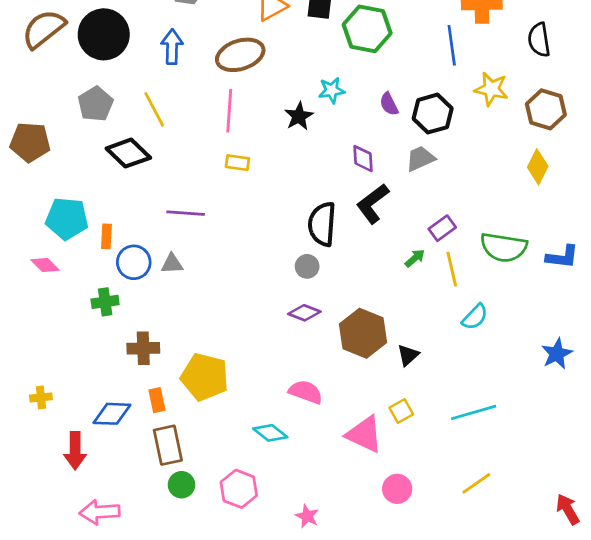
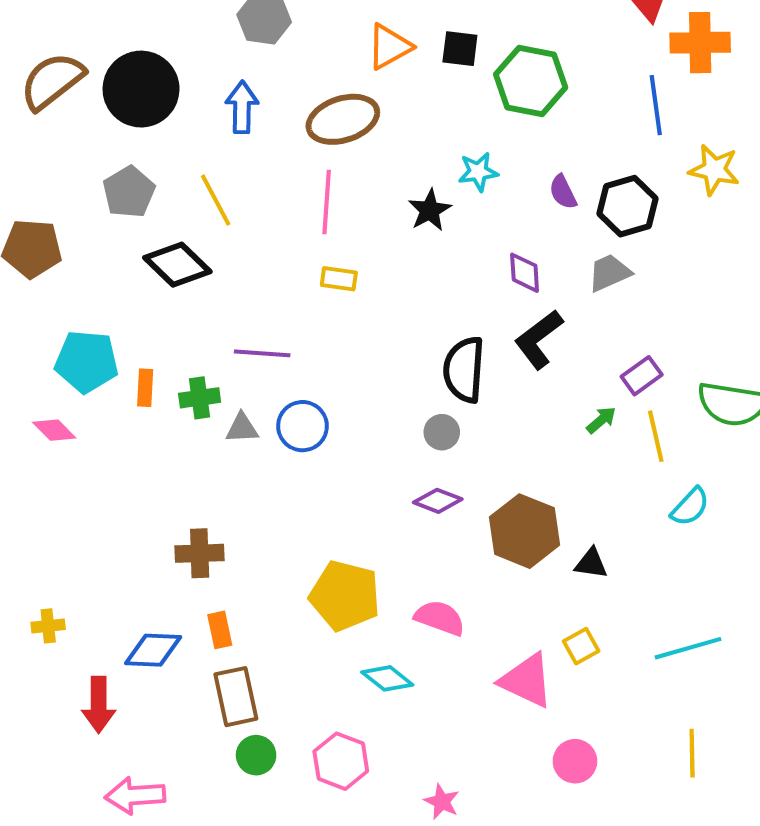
blue circle: (134, 262) -> (302, 426), moved
green cross: (105, 302) -> (200, 398), moved
black triangle: (408, 355) -> (591, 563), turned 50
yellow pentagon: (205, 377) -> (345, 596), moved
yellow line: (476, 483) -> (692, 753), turned -56

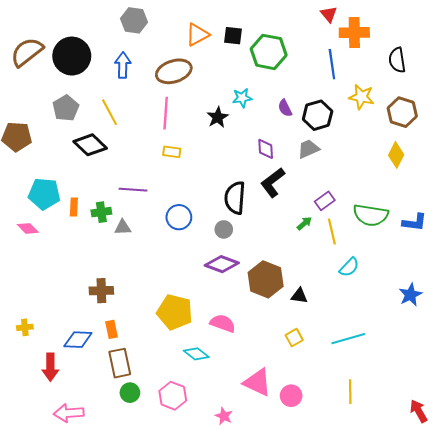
blue circle: (302, 426) -> (179, 217), moved
purple diamond: (438, 501) -> (222, 264), size x1.4
pink triangle: (527, 680) -> (257, 382), moved

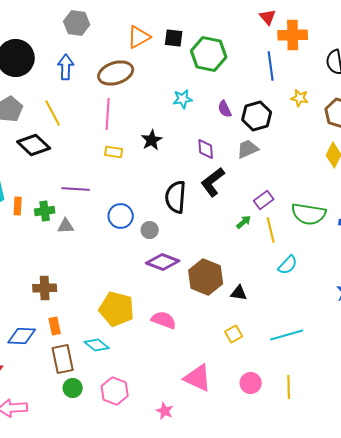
yellow star: (361, 97) -> (300, 98), size x0.7
black star: (218, 117) -> (152, 140), moved
gray circle: (224, 229) -> (150, 230), moved
cyan diamond: (196, 354) -> (97, 345), moved
pink circle: (291, 396) -> (251, 383), moved

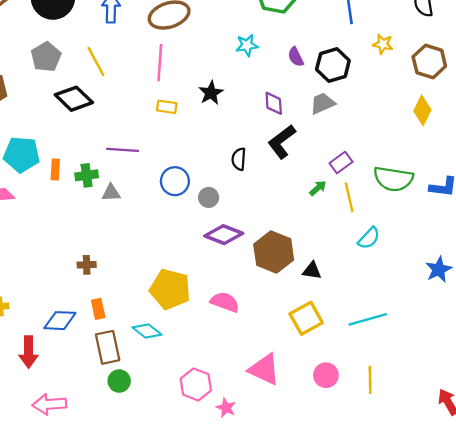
black semicircle: (176, 197) -> (239, 159), size x0.6
brown cross: (45, 288) -> (87, 265), size x0.7
yellow square: (234, 334) -> (306, 318), size x1.6
pink hexagon: (115, 391) -> (196, 384), moved

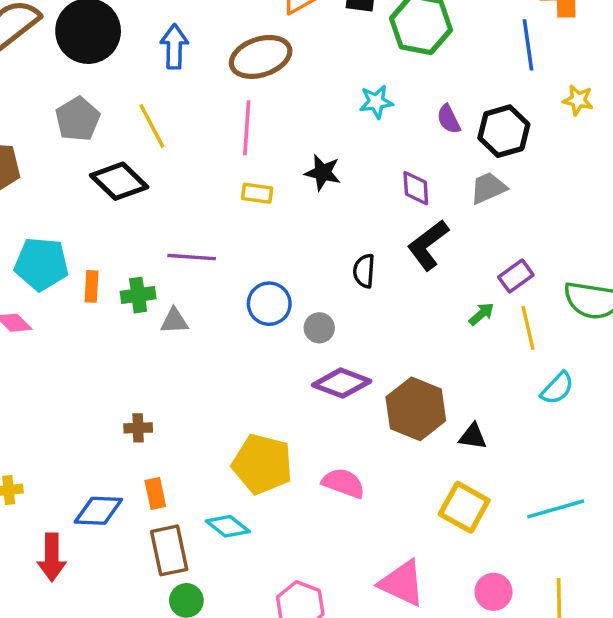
black star: (211, 93) -> (323, 173), turned -30
yellow square: (306, 318) -> (464, 507), turned -32

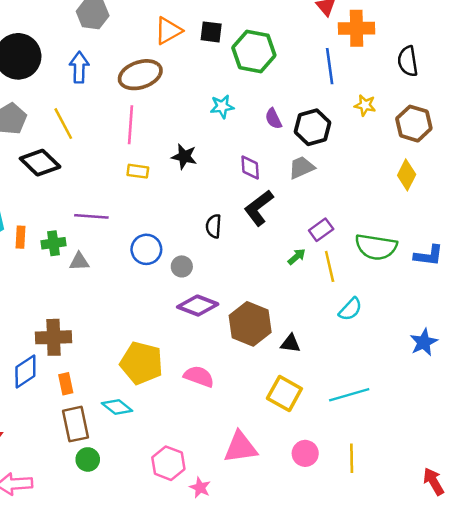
brown cross: (138, 428) -> (54, 337), size x1.8
blue diamond: (98, 511) -> (25, 372), moved, turned -36
pink triangle: (402, 583) -> (240, 447), turned -33

